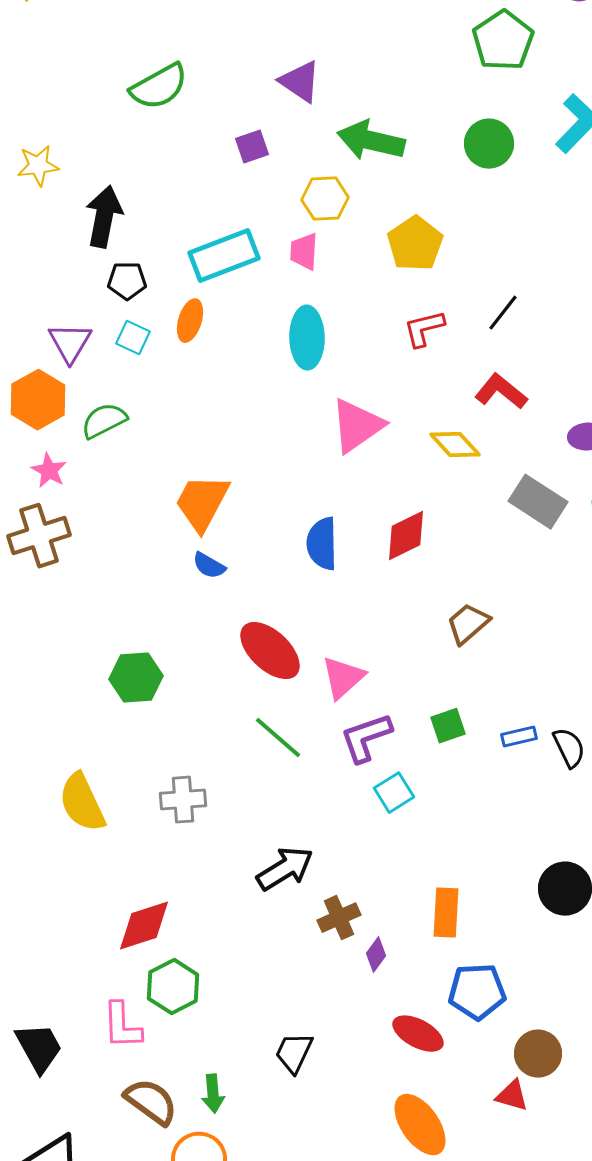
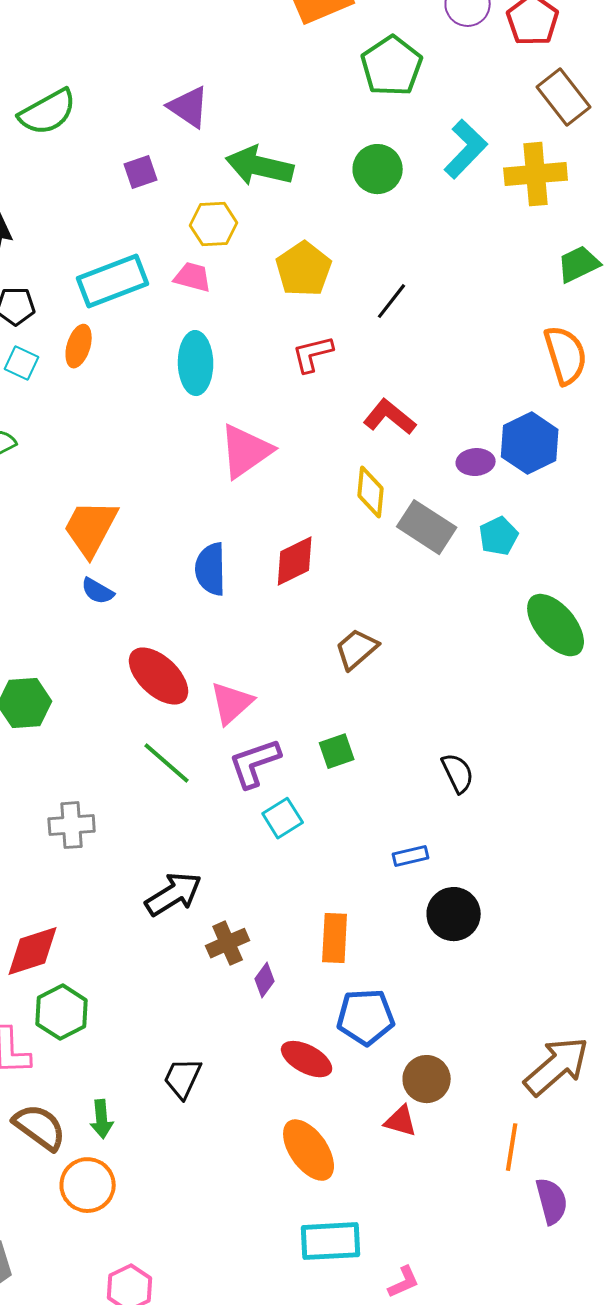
pink trapezoid: (304, 252) -> (193, 277), turned 102
black line: (503, 313) -> (392, 301), moved
yellow diamond: (455, 445) -> (371, 492), moved, turned 48
blue rectangle: (519, 737) -> (411, 856), moved

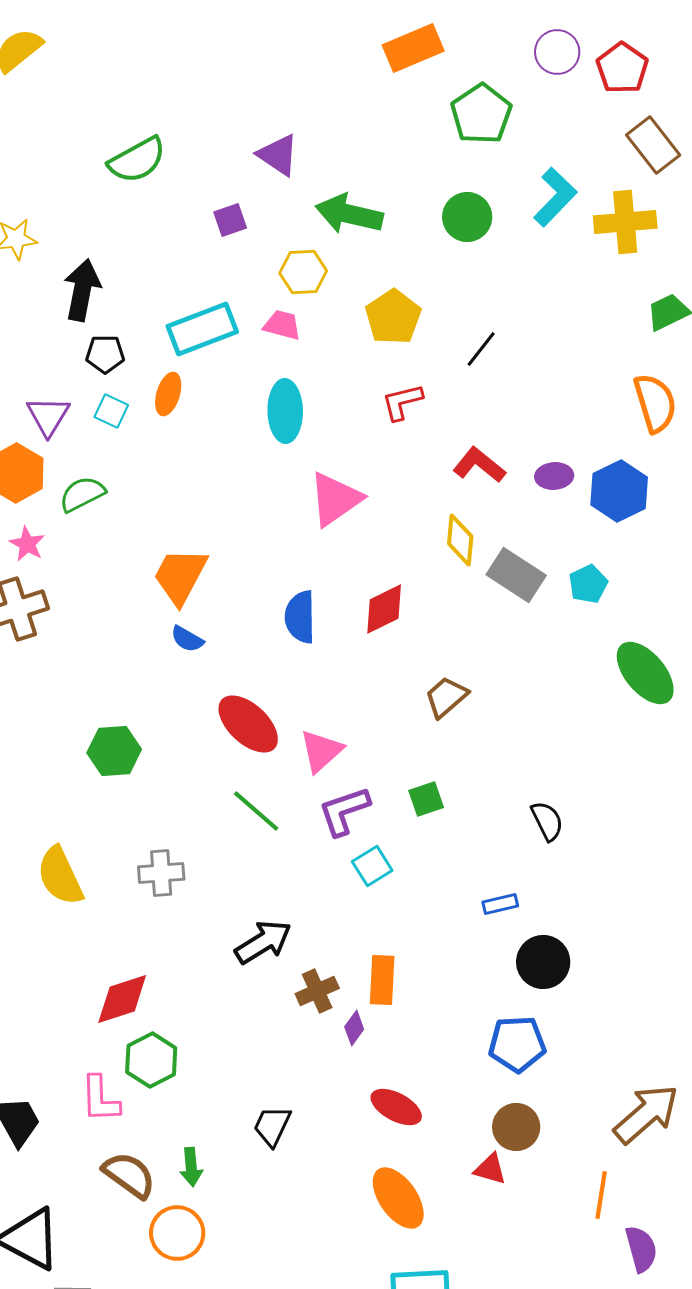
purple ellipse: (476, 462) -> (554, 476), moved
orange rectangle: (335, 938) -> (382, 980), moved
blue pentagon: (366, 1017) -> (517, 1044), moved

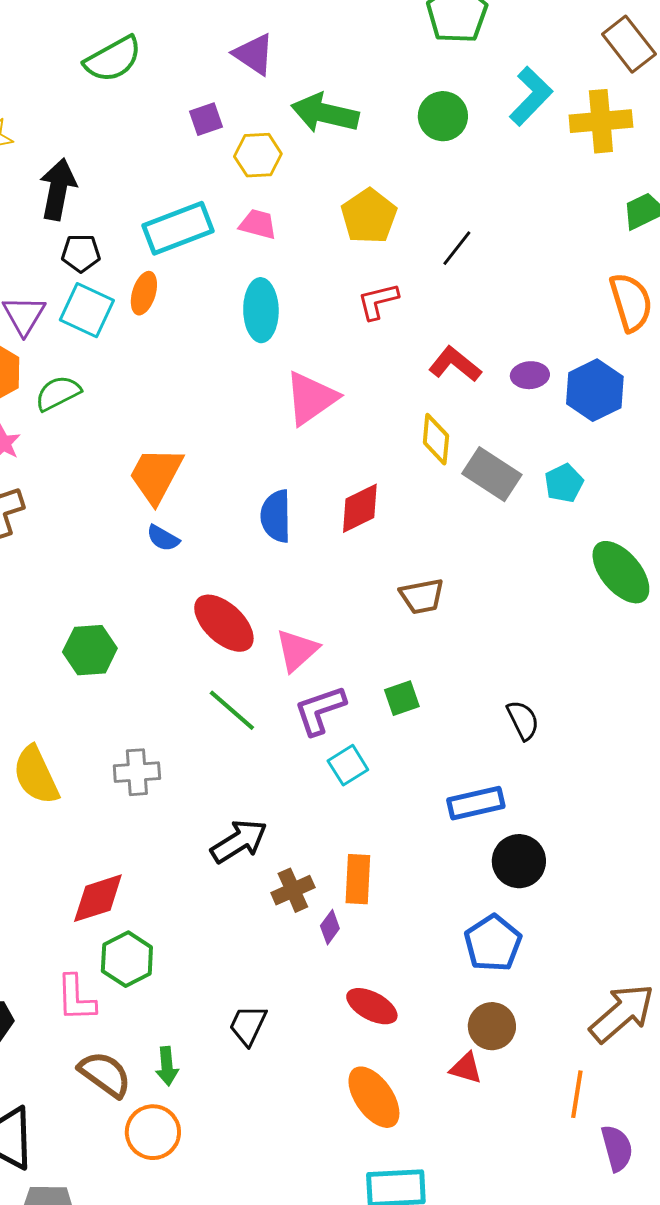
yellow hexagon: (303, 272) -> (258, 155), moved
cyan square: (111, 411) -> (87, 310), size x1.6
brown trapezoid: (446, 697) -> (422, 596), turned -150
blue rectangle: (500, 904) -> (476, 803), size x1.6
blue pentagon: (517, 1044) -> (493, 943), turned -30

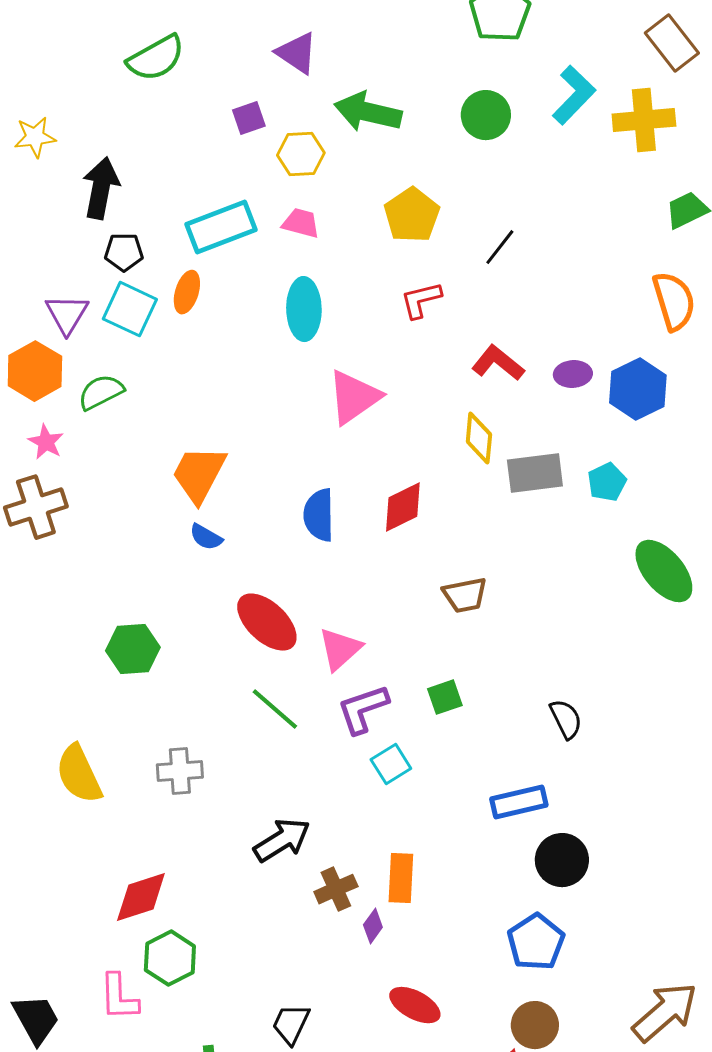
gray rectangle: (492, 474) -> (535, 473), turned -40

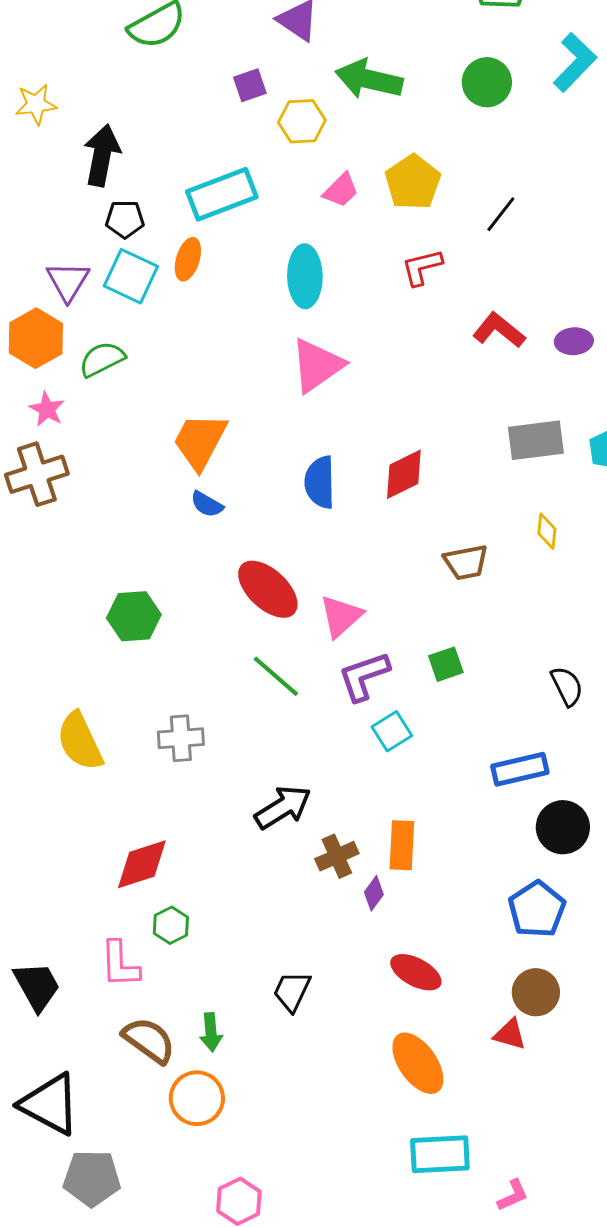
pink trapezoid: (301, 223) -> (341, 190), moved, turned 120
pink triangle: (354, 397) -> (317, 365), moved
yellow diamond: (479, 438) -> (547, 531), moved, size x0.7
green hexagon: (170, 958) -> (171, 925), size x0.7

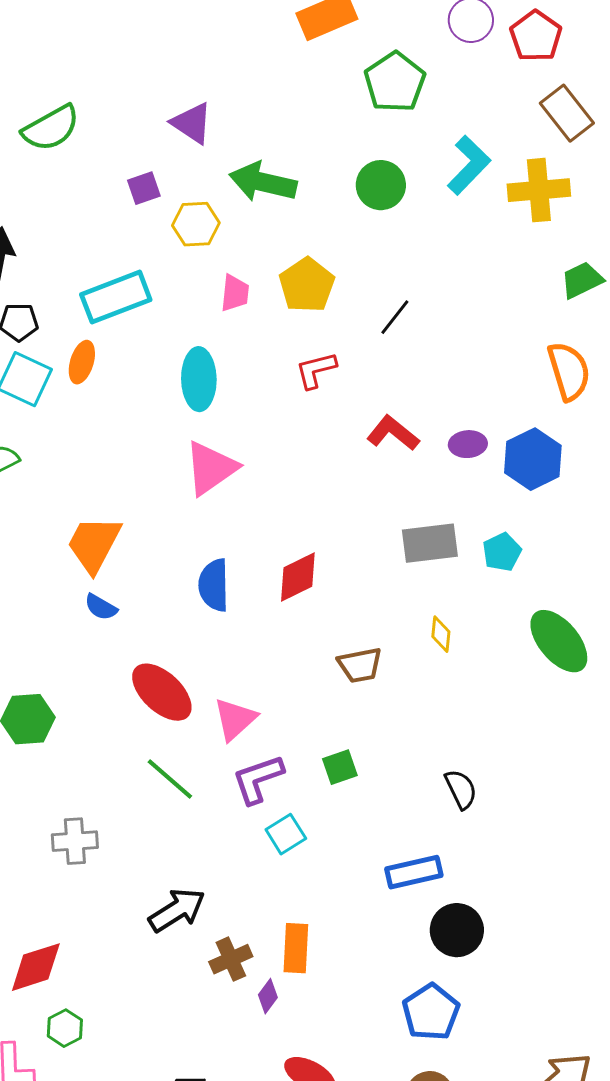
pink trapezoid: (341, 190) -> (235, 293), turned -39

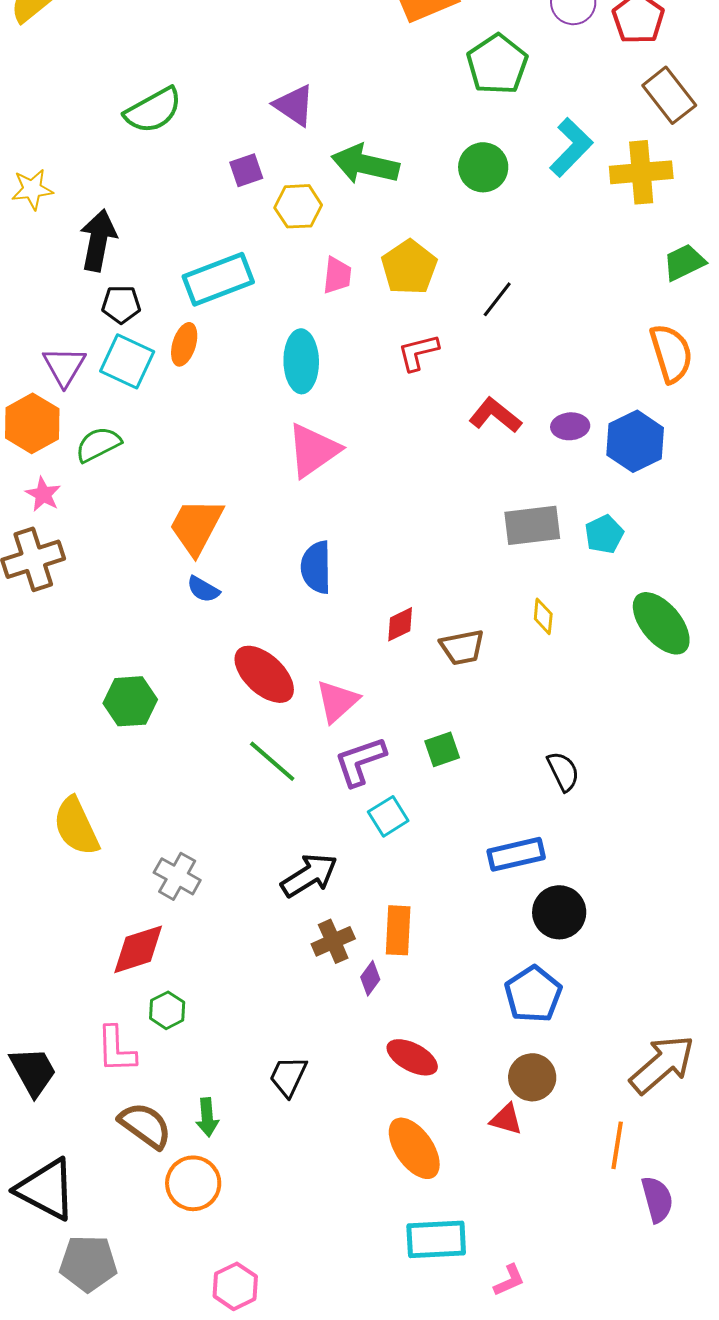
red diamond: (298, 577) -> (400, 624), moved, size x0.7
gray cross: (75, 841) -> (177, 876), moved, turned 33
black arrow: (177, 910) -> (309, 875), moved

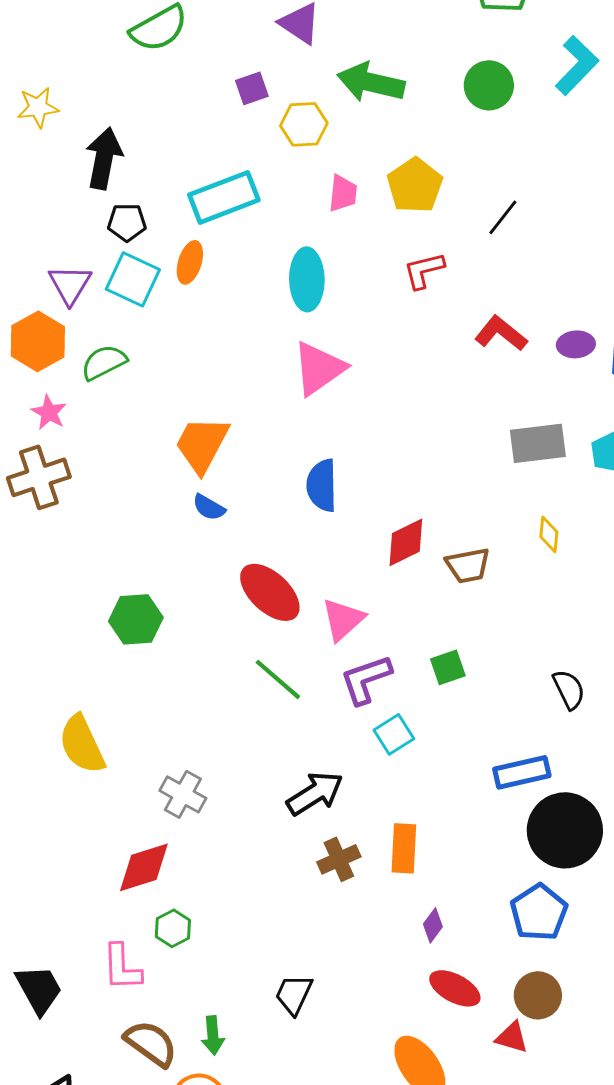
red diamond: (400, 624) -> (406, 542), size x1.4
black circle: (559, 912) -> (565, 830), size x1.4
purple diamond: (370, 978) -> (433, 925), moved
red ellipse: (412, 1057) -> (455, 988), moved

